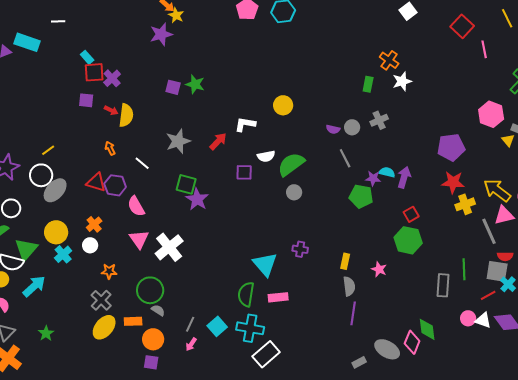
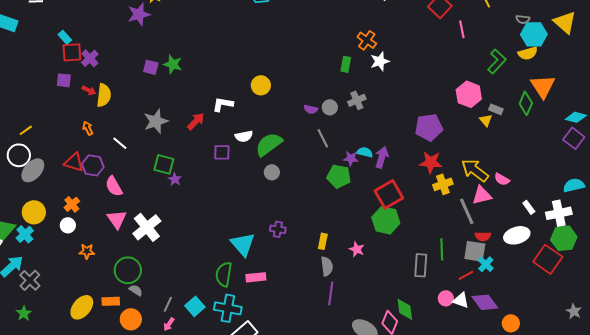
purple star: (197, 199) -> (175, 179), size x0.6
red square: (411, 214) -> (389, 194), size x1.8
cyan cross: (63, 254) -> (25, 234), moved
gray cross: (101, 300) -> (30, 280), moved

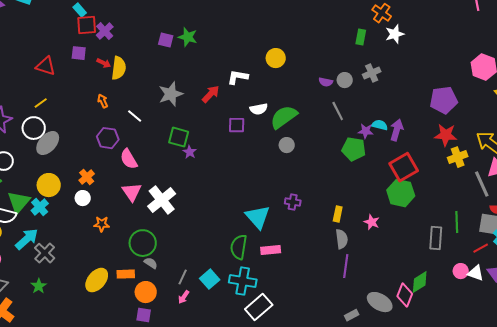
red triangle: (74, 162) -> (46, 66), moved
green diamond: (405, 309) -> (420, 282), turned 65

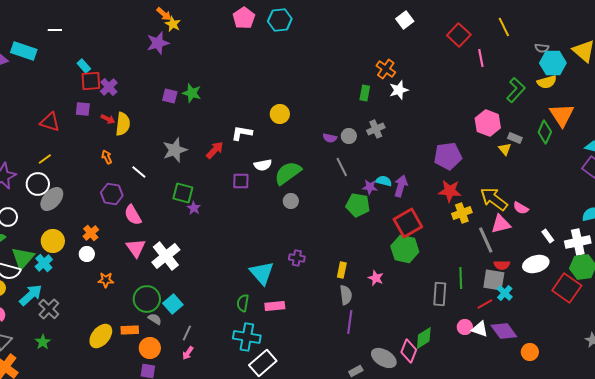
green semicircle: (239, 247) -> (243, 303), size x0.7
cyan square: (210, 279) -> (173, 304), moved

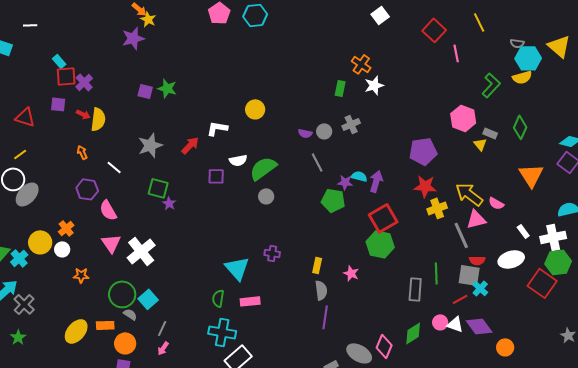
orange triangle: (562, 115) -> (531, 175), moved
yellow circle: (53, 241) -> (40, 242), moved
green diamond: (424, 338) -> (413, 333), moved

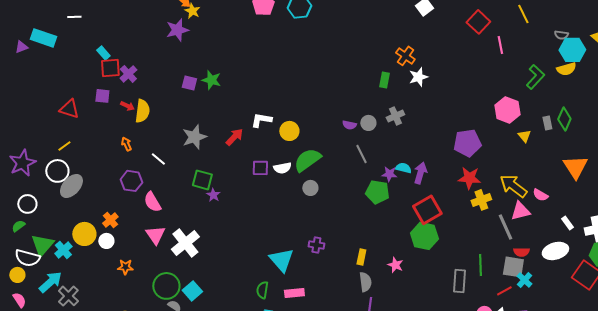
yellow circle: (255, 109) -> (289, 131), moved
gray rectangle: (490, 133) -> (547, 123), moved, turned 56
white semicircle: (238, 160) -> (282, 168), moved

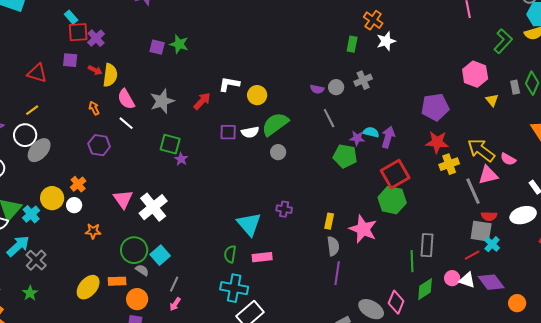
pink semicircle: (152, 202) -> (126, 99), moved
pink star: (395, 265) -> (363, 229), size x1.8
green line: (480, 265) -> (412, 261), moved

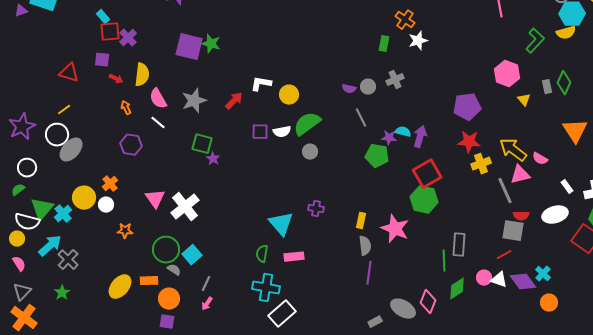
purple square: (157, 47) -> (189, 47), size x1.8
red arrow: (95, 70) -> (116, 79), moved
cyan cross: (492, 244) -> (543, 274), moved

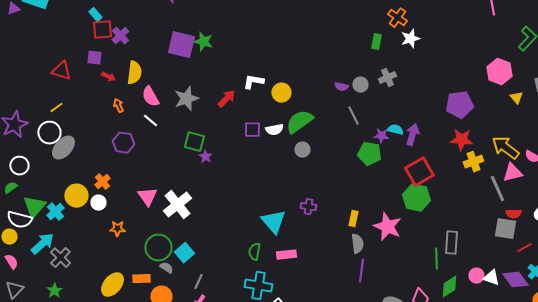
red line: (504, 255) -> (524, 248), moved

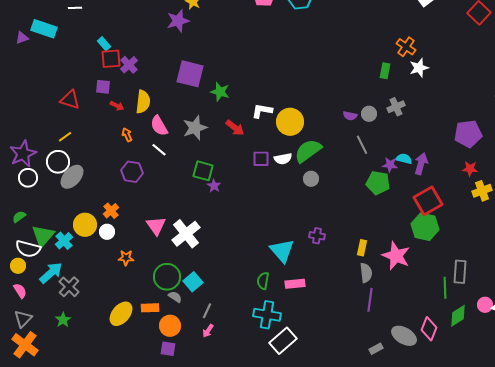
green star: (203, 42) -> (220, 92), moved
yellow circle: (281, 93) -> (290, 122), size x1.4
red arrow: (226, 99) -> (235, 128), turned 84
red star: (461, 140) -> (470, 169), size x0.7
white circle: (19, 166) -> (28, 178), moved

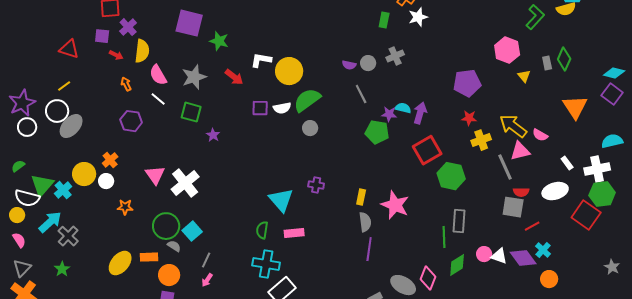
purple cross: (129, 65) -> (128, 27), moved
green square: (203, 171) -> (191, 112), moved
green hexagon: (425, 227) -> (451, 176), moved

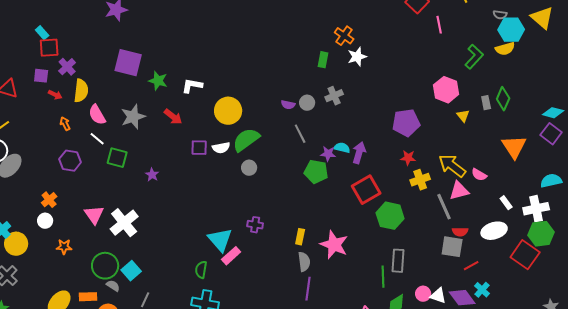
white L-shape: (261, 60) -> (192, 86), moved
green square: (191, 112) -> (117, 158), moved
yellow circle: (84, 174) -> (16, 244), moved
pink rectangle: (294, 233) -> (231, 256), moved, turned -36

